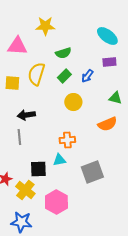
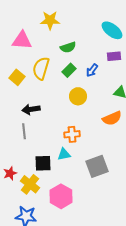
yellow square: (12, 83) -> (17, 77), turned 35

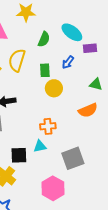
cyan ellipse: (112, 30) -> (72, 32), moved
green semicircle: (68, 47) -> (44, 39), turned -49
green rectangle: (69, 70) -> (45, 70), moved, turned -48
pink hexagon: (61, 196) -> (53, 188), moved

